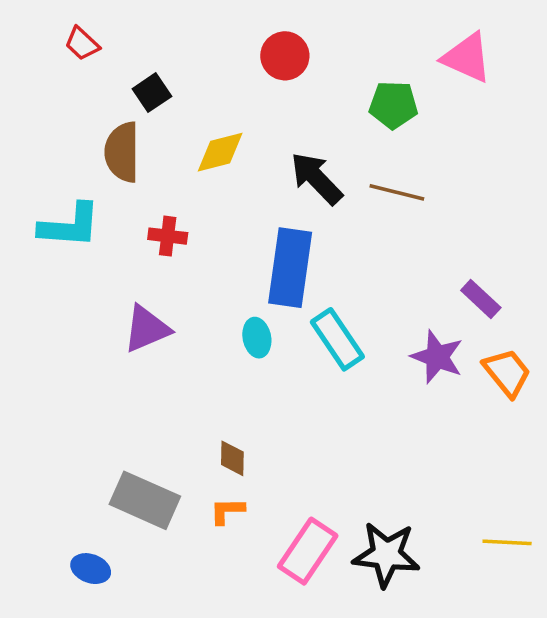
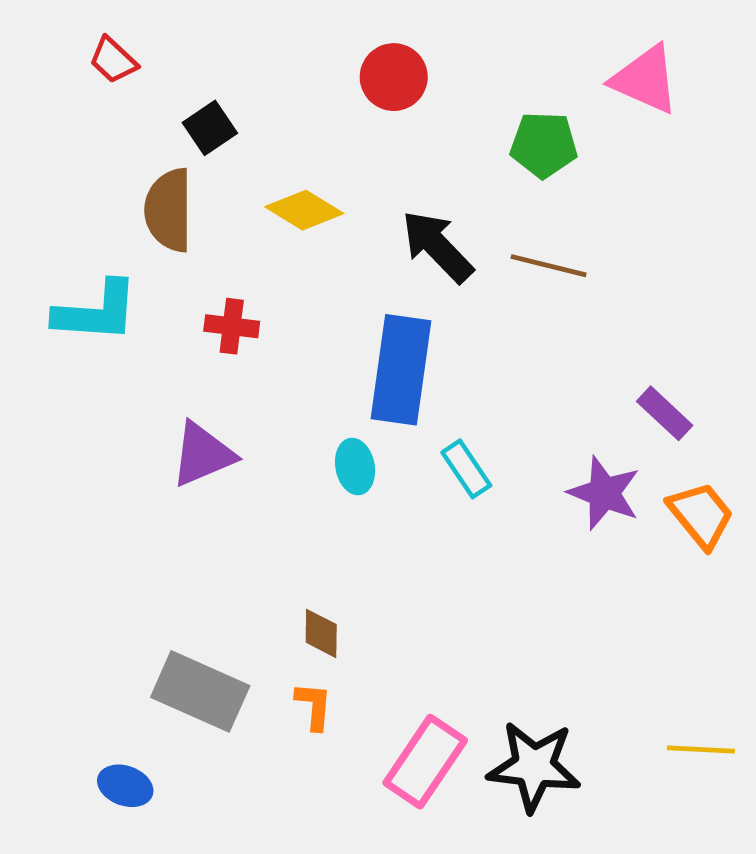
yellow diamond: (220, 152) -> (304, 210), turned 46
cyan rectangle: (337, 339) -> (466, 469), size x0.7
orange L-shape: (227, 511) -> (314, 706), turned 96

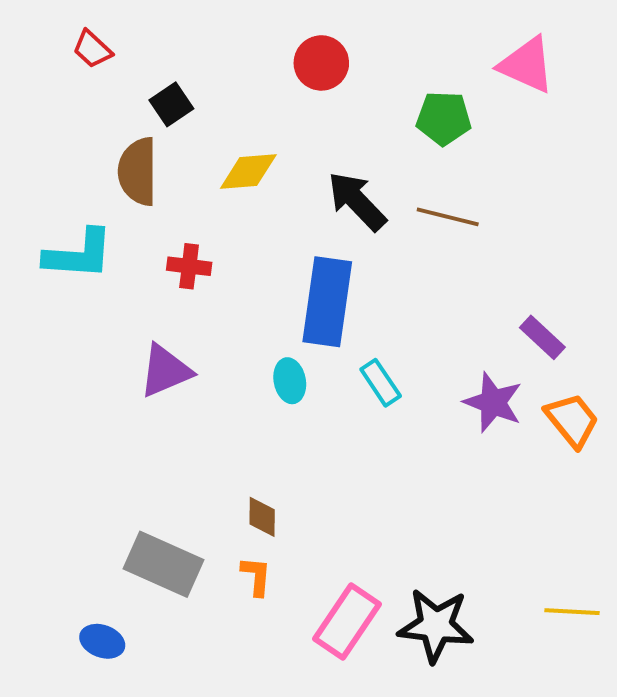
yellow diamond: (304, 210) -> (248, 172), turned -36

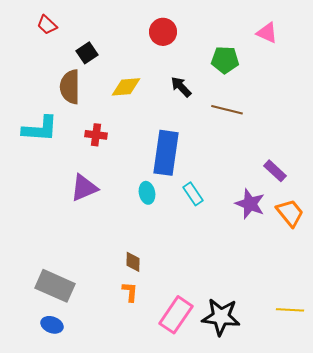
pink triangle: (527, 65) -> (267, 33), size x0.7
black arrow: (357, 201) -> (181, 87), moved, size x0.7
gray rectangle: (163, 564) -> (55, 286), moved

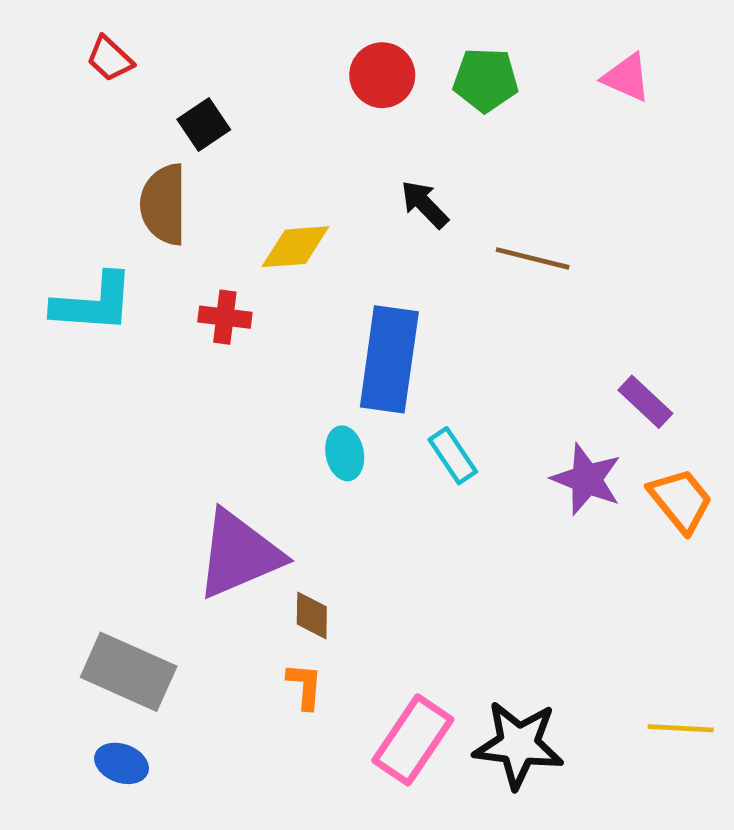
green pentagon: (225, 60) -> (486, 80), moved
yellow diamond: (126, 87) -> (295, 247), moved
purple triangle: (84, 188) -> (239, 554), moved, size x1.4

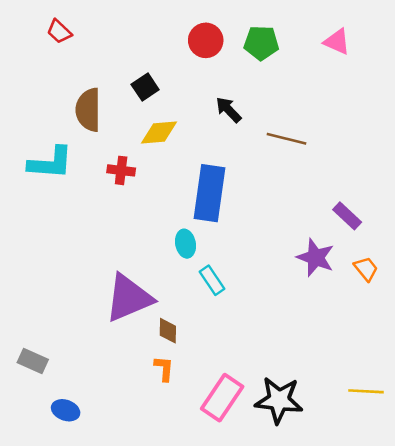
black square: (204, 124) -> (145, 87), moved
cyan rectangle: (453, 456) -> (212, 280), moved
orange trapezoid: (681, 500) -> (366, 269), size x0.7
gray rectangle: (129, 672) -> (33, 361), moved, size x0.6

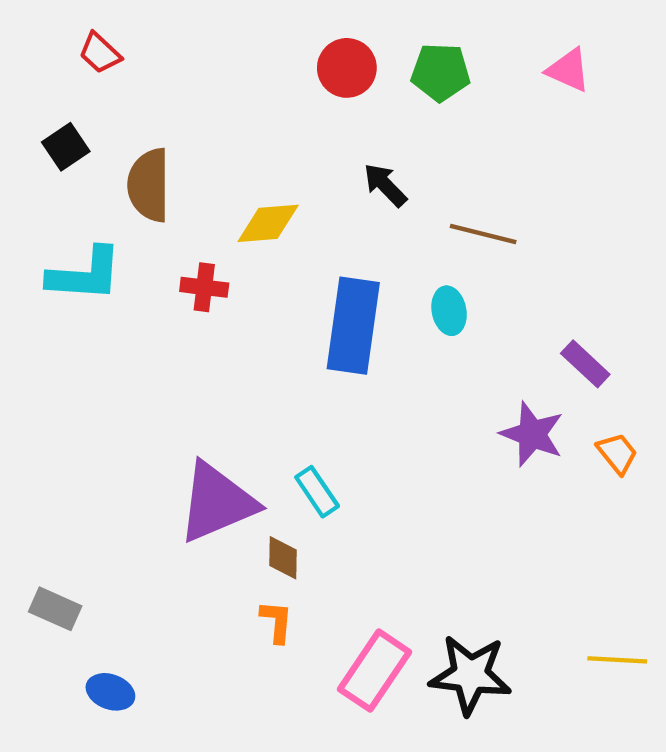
black square: (145, 87) -> (66, 147), moved
cyan ellipse: (186, 244) -> (449, 311), moved
cyan rectangle: (212, 280) -> (317, 492), moved

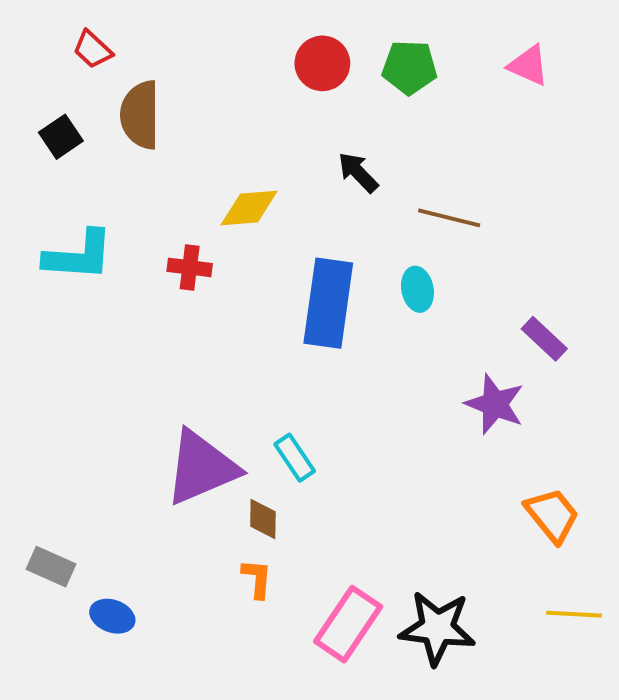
brown semicircle: (149, 185) -> (140, 115), moved
orange trapezoid: (617, 453) -> (552, 515), moved, size x1.4
blue ellipse: (110, 692) -> (112, 616), moved

